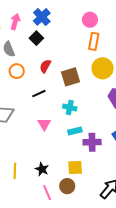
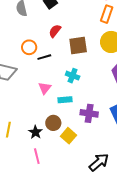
orange circle: (17, 71) -> (29, 47), moved
cyan rectangle: (75, 131) -> (65, 100), moved
yellow square: (75, 167) -> (69, 136), turned 35
brown circle: (67, 186) -> (53, 123), moved

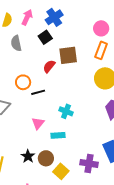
brown square: (78, 46) -> (68, 55), moved
purple cross: (89, 113) -> (89, 163), moved
black star: (35, 132) -> (28, 156), moved

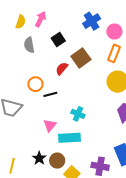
blue cross: (54, 17) -> (92, 21), moved
brown square: (68, 55) -> (81, 58), turned -30
cyan rectangle: (58, 135) -> (70, 138), size x1.5

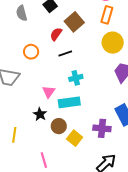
black line: (50, 94) -> (65, 54), moved
cyan cross: (78, 114) -> (76, 78), turned -32
black star: (39, 158) -> (40, 114), moved

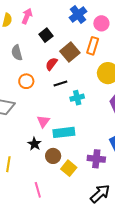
gray semicircle: (22, 13) -> (17, 53), moved
orange rectangle: (107, 15) -> (93, 46), moved
cyan cross: (76, 78) -> (77, 98), moved

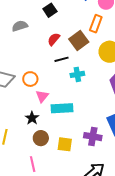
brown square: (70, 52) -> (79, 40), moved
gray semicircle: (17, 53) -> (20, 26), turned 84
orange circle: (26, 81) -> (30, 79), moved
brown circle: (53, 156) -> (41, 138), moved
yellow square: (69, 168) -> (65, 144), turned -35

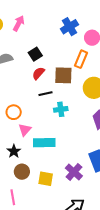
black square: (50, 10) -> (35, 54), moved
brown square: (79, 40) -> (63, 75), turned 36
purple cross: (93, 137) -> (74, 172), turned 30

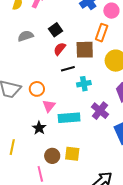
brown circle: (22, 172) -> (52, 156), moved
purple cross: (74, 172) -> (100, 111), moved

